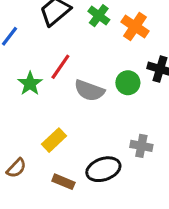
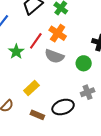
orange cross: (135, 27) -> (58, 33), moved
green circle: (128, 83) -> (84, 63), moved
gray cross: (141, 146) -> (88, 92), turned -32

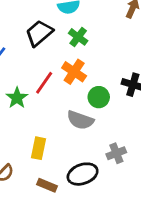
gray semicircle: (54, 56) -> (80, 120), moved
green circle: (84, 63) -> (99, 97), moved
yellow rectangle: (31, 88) -> (38, 148), turned -35

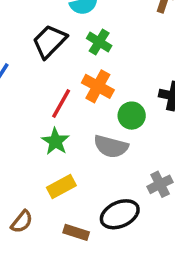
green star: (17, 98) -> (55, 141), moved
yellow rectangle: (38, 148) -> (61, 187), turned 55

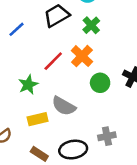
green star: (55, 141) -> (28, 85), moved
gray semicircle: (111, 146) -> (64, 106), moved

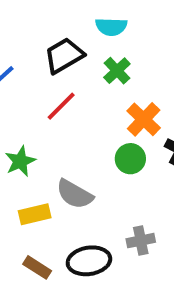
orange cross: (82, 56) -> (144, 119), moved
red line: (53, 61) -> (61, 106), moved

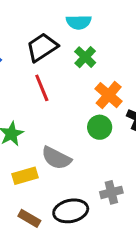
red line: (61, 106) -> (42, 88), turned -64

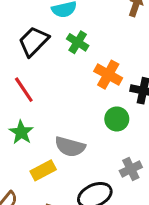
red line: (42, 88) -> (24, 90), moved
green circle: (100, 127) -> (117, 119), moved

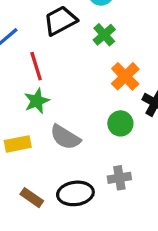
green star: (21, 132) -> (37, 101), moved
yellow rectangle: (43, 170) -> (18, 144), moved

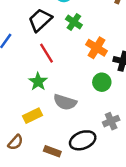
red line: (36, 66) -> (46, 53), moved

